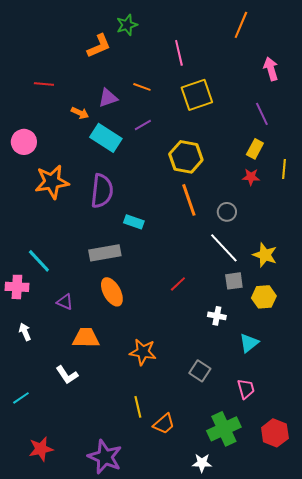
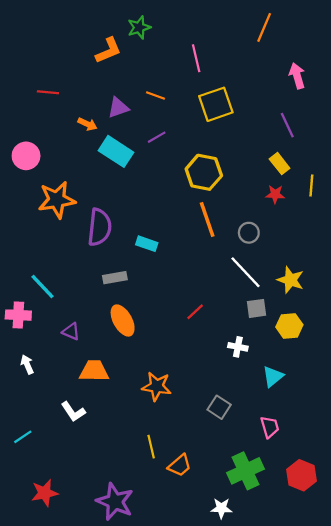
yellow rectangle: (255, 149) -> (280, 164), turned -66
purple semicircle: (102, 191) -> (100, 227), moved
gray rectangle: (105, 253) -> (115, 278), size x0.7

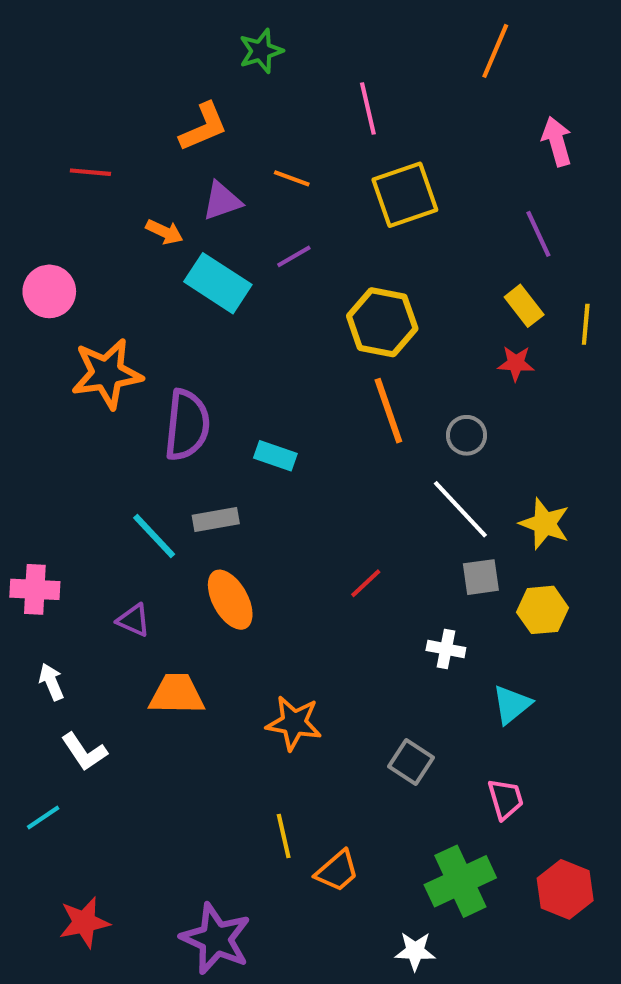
orange L-shape: (108, 50) -> (203, 127), moved
yellow line: (311, 185) -> (586, 324), moved
cyan line: (42, 286) -> (154, 536), moved
white L-shape: (73, 412) -> (84, 752), moved

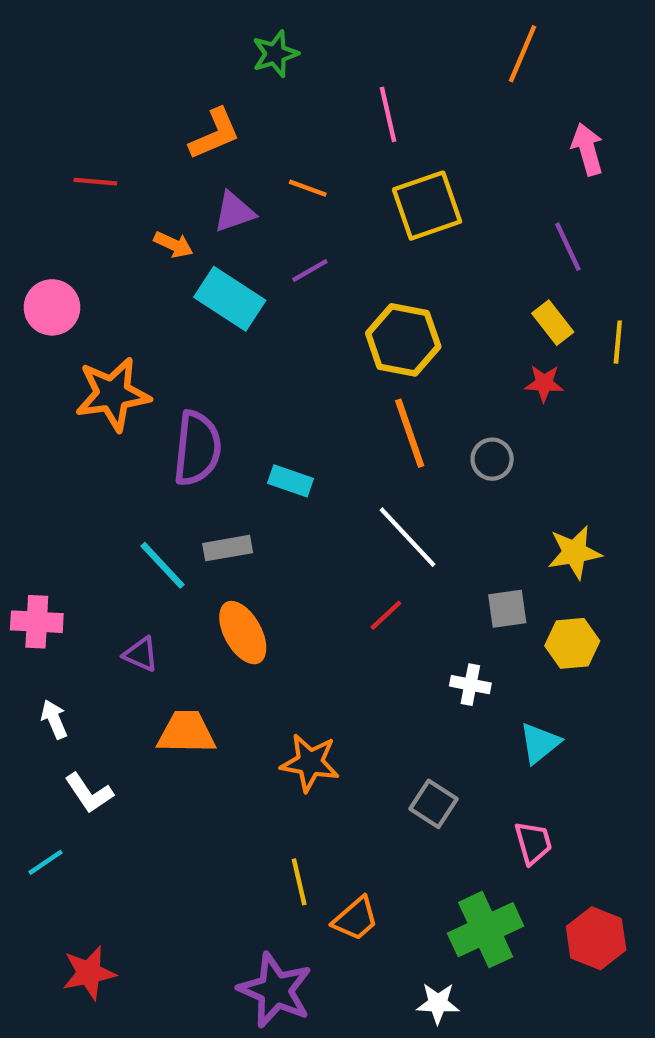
white line: (460, 509) -> (408, 537), moved
yellow star: (545, 524) -> (574, 552), turned -30
purple star: (216, 939) -> (275, 990), moved

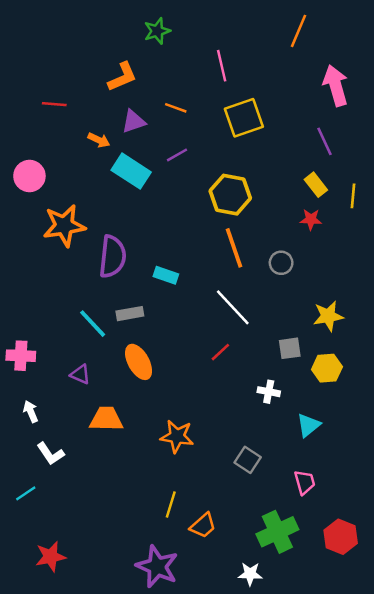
pink arrow: (587, 149) -> (336, 86), size x1.4
yellow line: (299, 882) -> (171, 504), turned 30

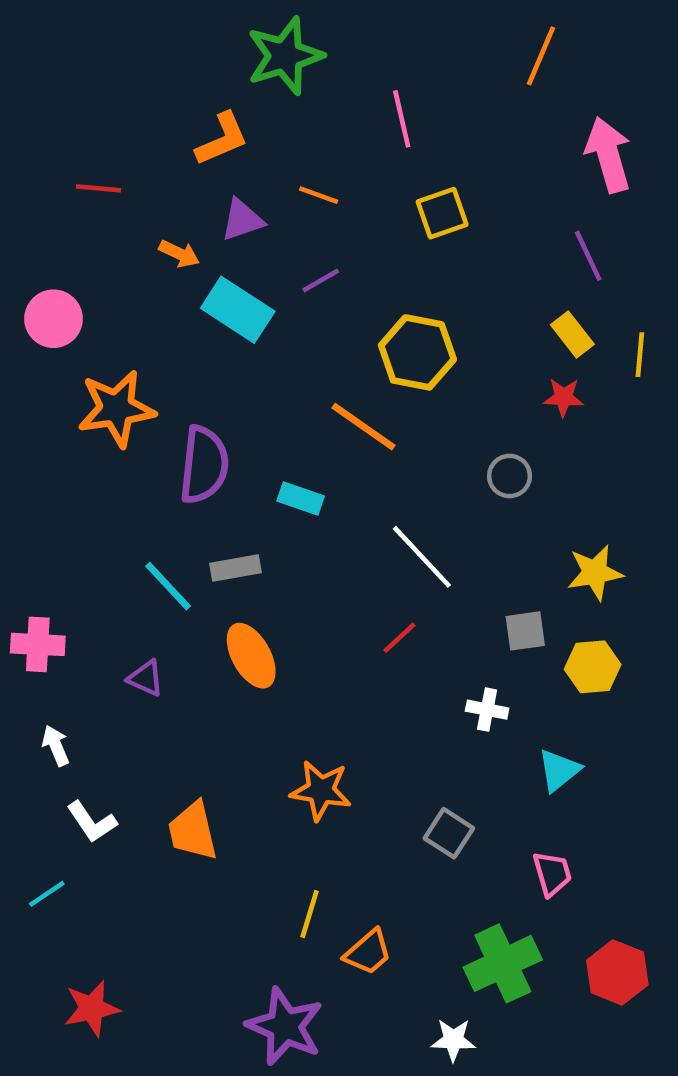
green star: (157, 31) -> (285, 56), size x1.6
yellow square: (244, 118) -> (442, 213), size x0.7
orange line: (234, 248) -> (364, 427), moved, turned -36
orange trapezoid: (106, 419) -> (193, 831), moved, turned -104

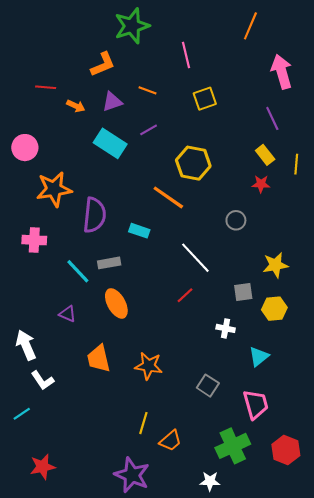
orange arrow: (179, 254) -> (76, 106), moved
pink cross: (38, 644) -> (34, 240), moved
white arrow: (56, 746) -> (26, 345), size x1.6
orange trapezoid: (193, 831) -> (99, 359), moved
pink trapezoid: (552, 874) -> (256, 404), size x1.4

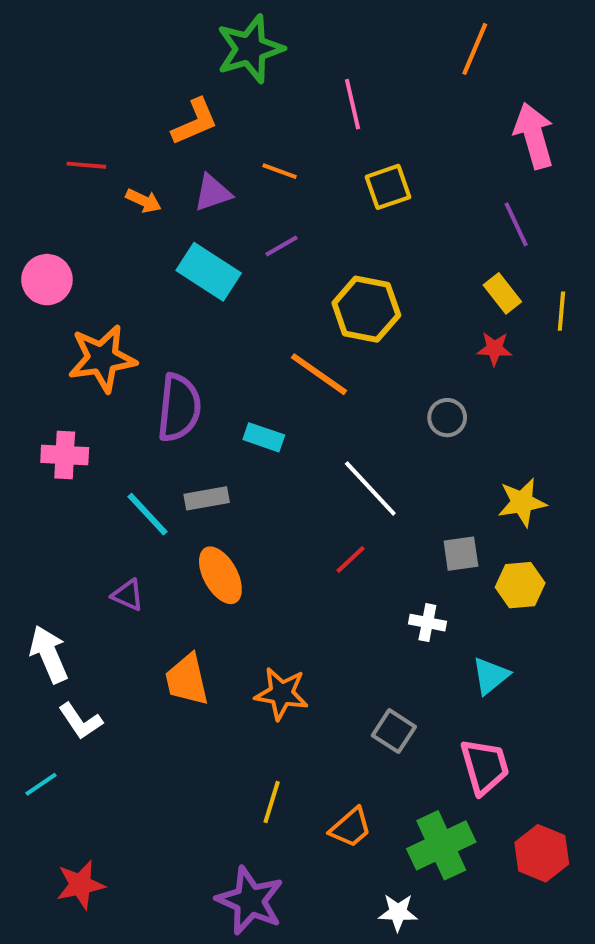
orange trapezoid: (170, 441) -> (351, 828), moved

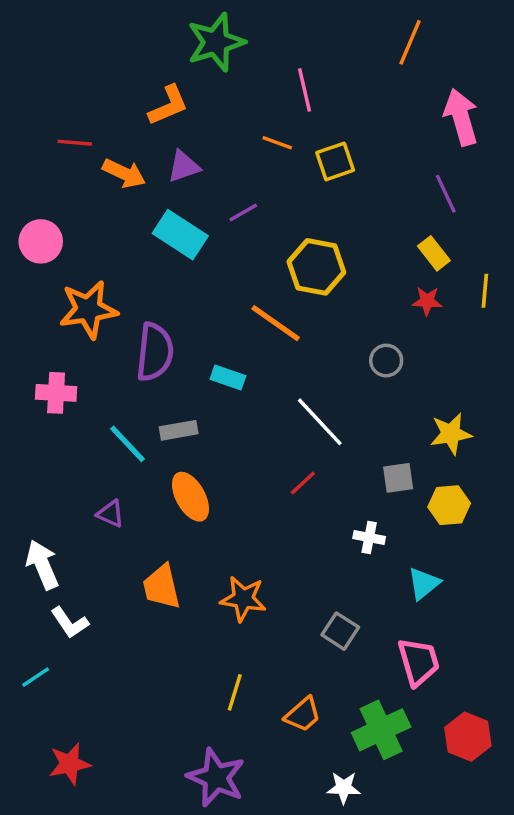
orange line: (280, 171) -> (277, 143), moved
orange arrow: (144, 201) -> (124, 173), size x1.4
yellow line: (561, 311) -> (485, 291), moved

